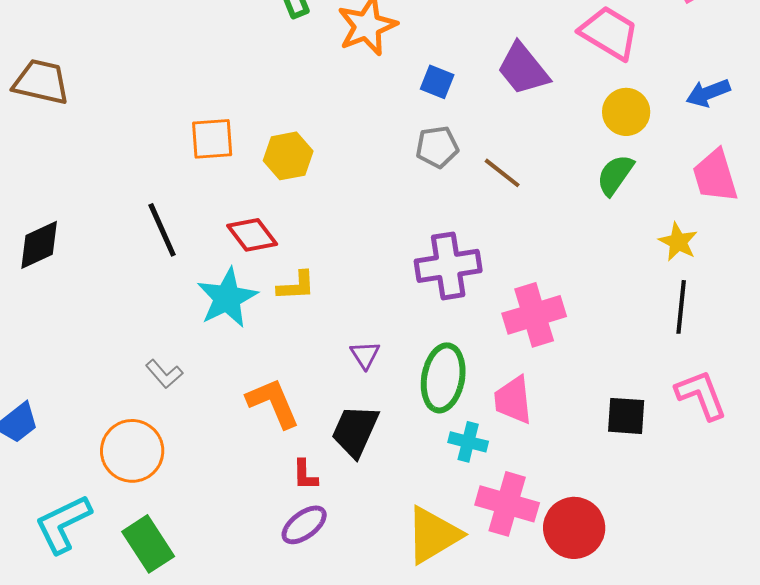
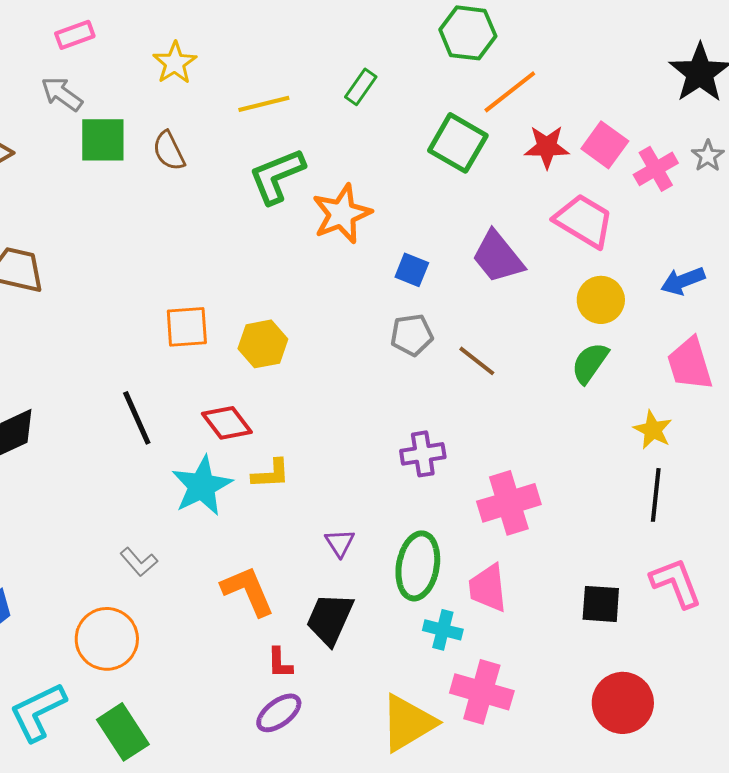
purple cross: (448, 266) -> (423, 454), size x0.7
red circle: (574, 528) -> (623, 703), moved

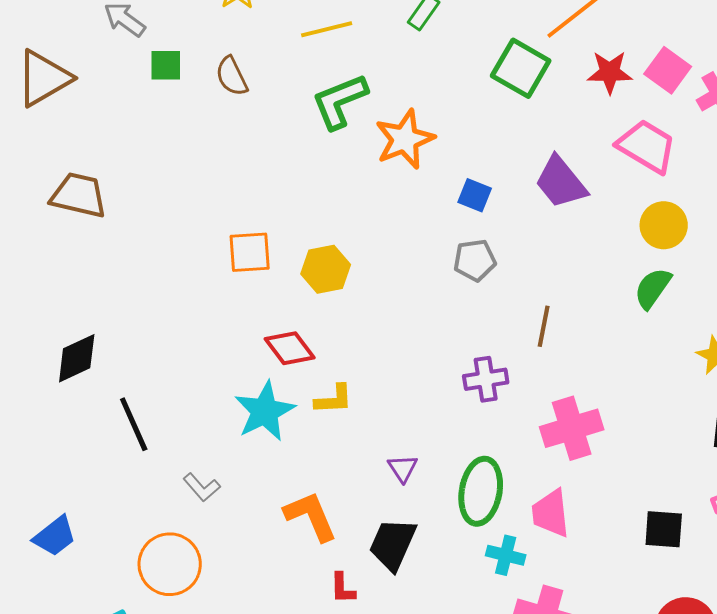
green square: (103, 140) -> (166, 65), size x0.7
brown line: (477, 361) -> (544, 326), moved, turned 63
black line: (137, 418) -> (134, 424), moved

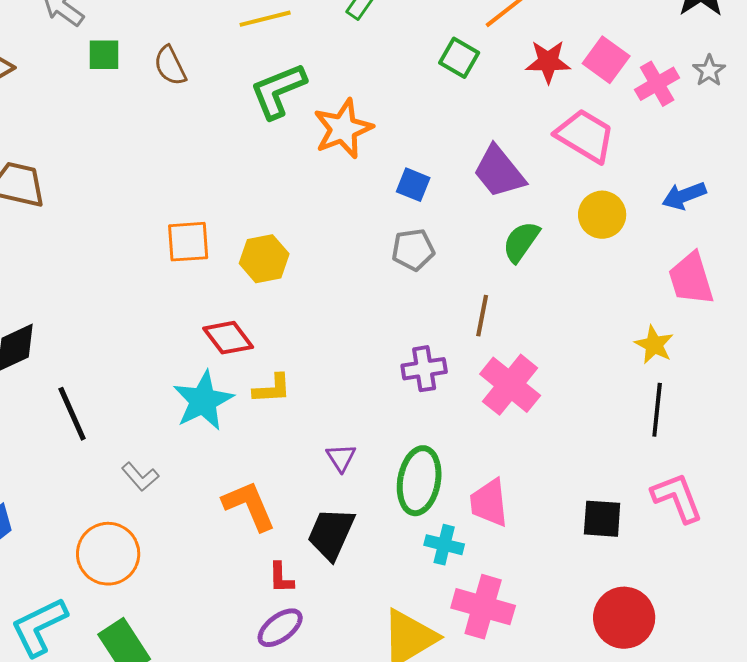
green square: (521, 68) -> (459, 58), size x0.7
green semicircle: (653, 288) -> (521, 242), moved
pink cross: (572, 428) -> (510, 385), moved, turned -34

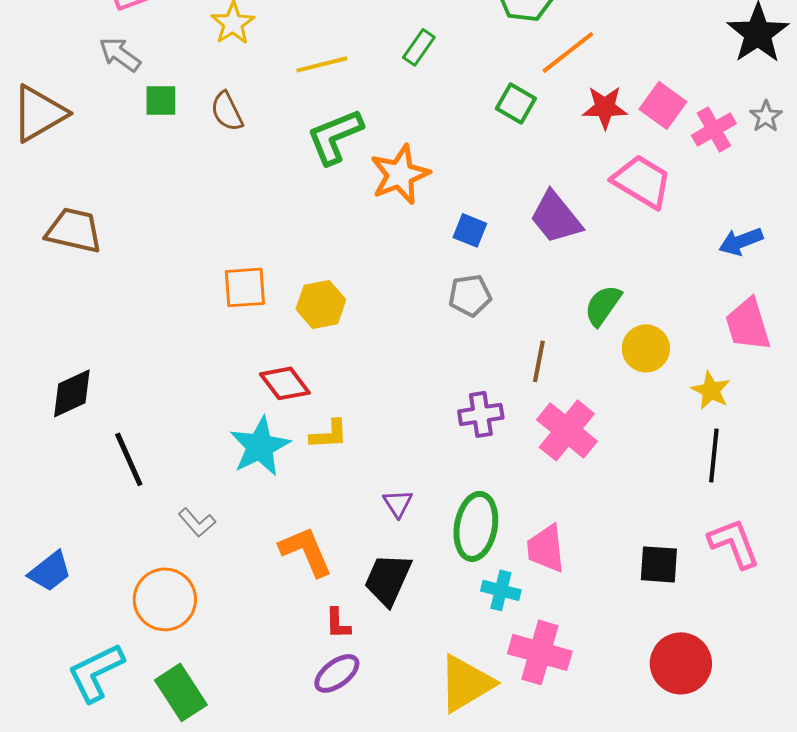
yellow circle: (602, 215) -> (646, 348), moved
green semicircle: (521, 242) -> (603, 305), moved

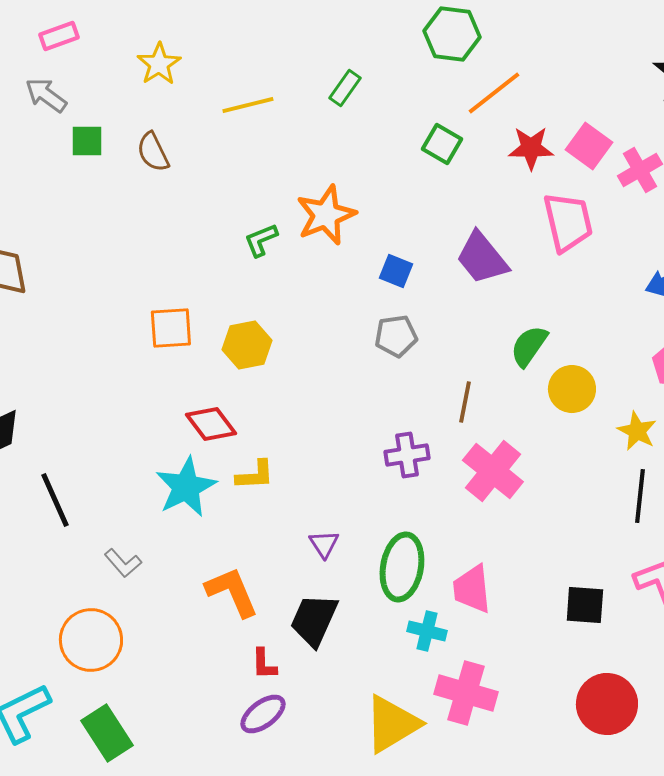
green L-shape: (335, 136) -> (261, 240), moved, size x0.6
pink trapezoid: (642, 181) -> (568, 222), turned 46

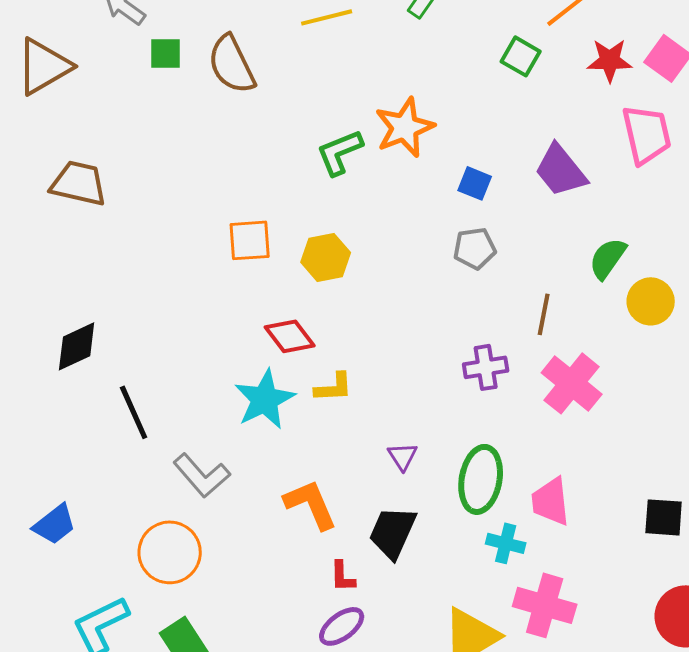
brown semicircle: (153, 152) -> (232, 64), size x1.5
green L-shape: (261, 240) -> (340, 152), size x1.4
gray L-shape: (123, 563) -> (202, 475), size x1.5

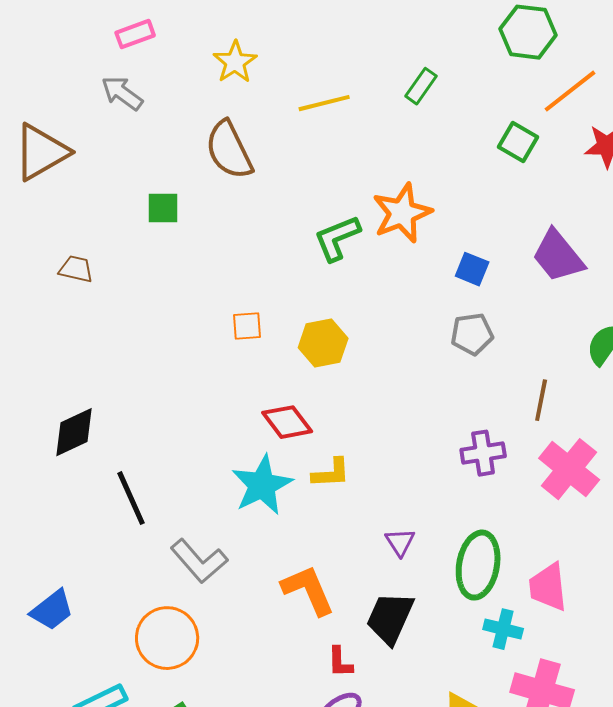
green square: (166, 53) -> (163, 208), moved
brown trapezoid: (79, 183) -> (76, 269), size x0.6
orange square: (250, 240) -> (247, 326), size x0.7

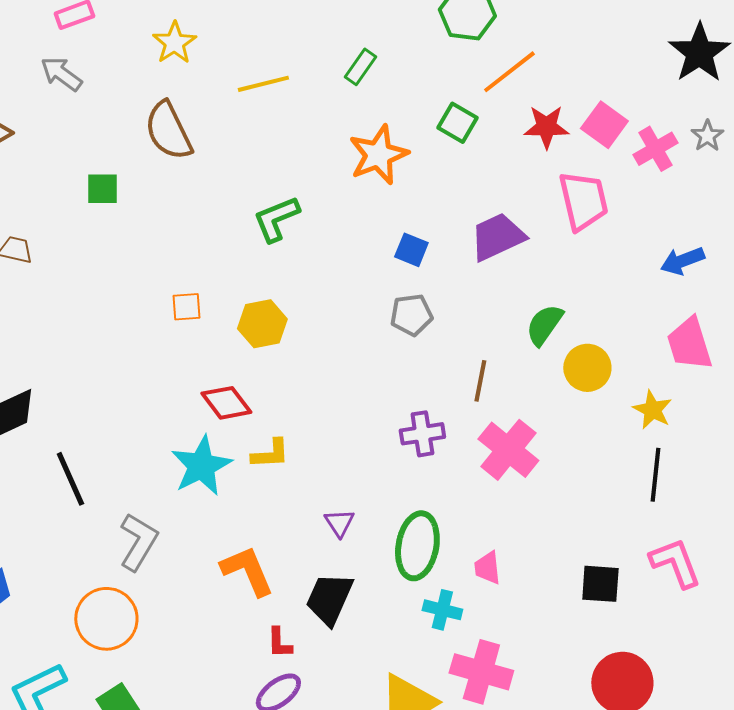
orange star: (402, 213) -> (378, 155), moved
purple trapezoid: (558, 256) -> (497, 237), turned 104
gray L-shape: (199, 561) -> (138, 542), turned -108
pink trapezoid: (548, 587) -> (487, 568), size x0.7

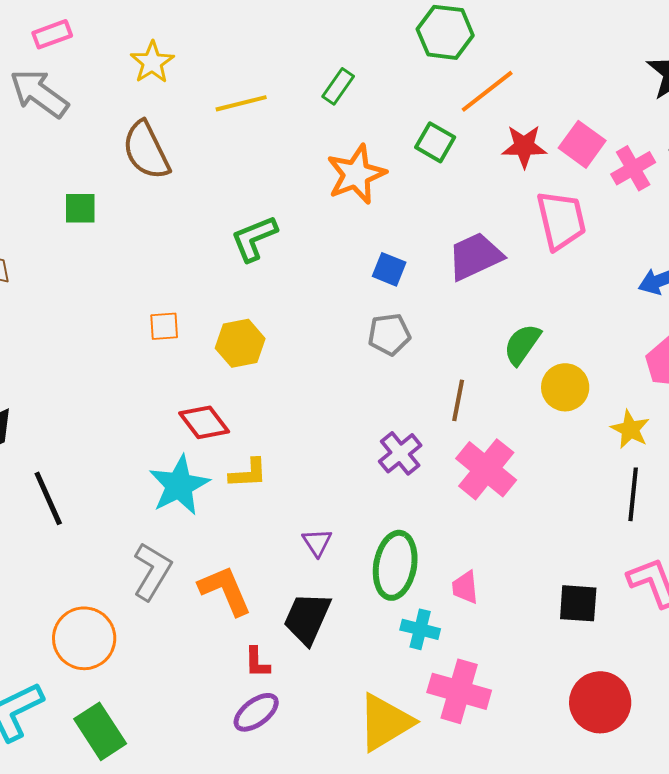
gray arrow: (61, 74) -> (39, 93), size x1.4
purple cross: (422, 434) -> (400, 453), turned -30
gray L-shape: (138, 542) -> (152, 571), moved

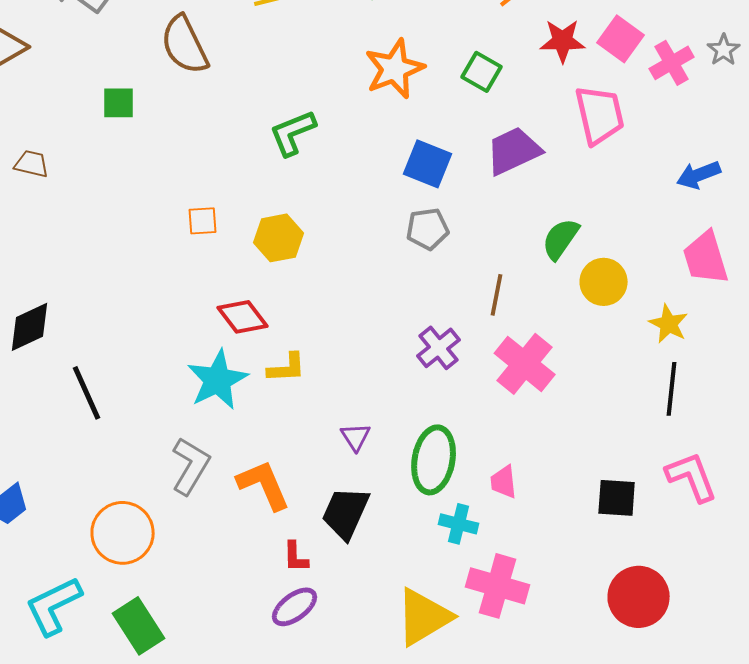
green square: (435, 142) -> (482, 72), moved
blue square: (389, 269) -> (428, 164), size x1.4

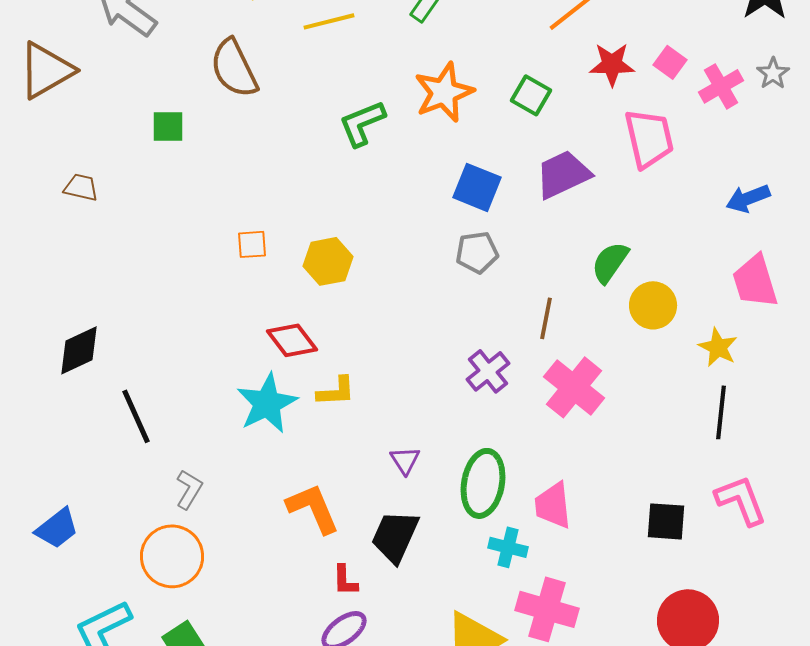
pink square: (621, 39) -> (670, 62), size x0.7
green L-shape: (293, 133) -> (362, 123), moved
gray L-shape: (191, 466) -> (189, 489), moved, size x0.7
pink trapezoid: (504, 482) -> (553, 505), size x1.4

